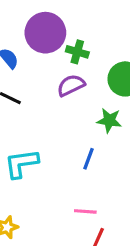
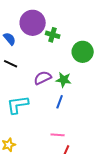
purple semicircle: (71, 85) -> (43, 78), moved
green star: (109, 120) -> (64, 80), moved

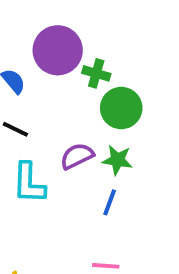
green circle: (83, 52) -> (121, 108), moved
cyan L-shape: (18, 105) -> (29, 183), moved, turned -80

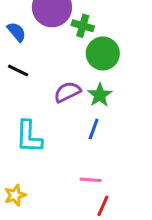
green star: (117, 160) -> (100, 95), turned 30
cyan L-shape: (29, 183) -> (29, 137), moved

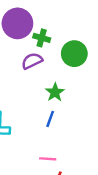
green circle: (103, 53) -> (74, 54), moved
purple semicircle: (67, 92) -> (32, 61), moved

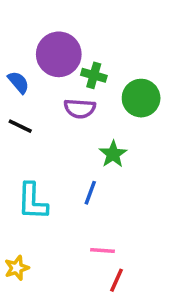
purple semicircle: (32, 61) -> (80, 109), turned -150
blue line: (50, 119) -> (90, 193), moved

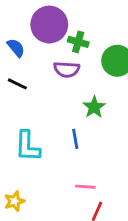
blue line: (90, 193) -> (75, 139), turned -30

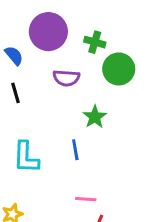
green cross: (78, 42) -> (95, 42), moved
black line: (17, 84) -> (15, 93), turned 48

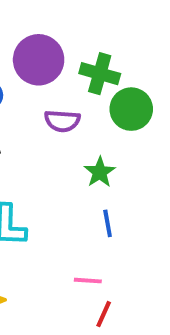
green cross: (95, 42) -> (100, 74), size x1.4
blue line: (75, 150) -> (108, 223), moved

